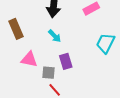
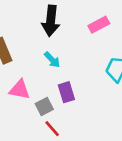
gray square: (49, 73) -> (44, 107), turned -32

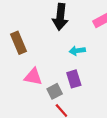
cyan arrow: (52, 60) -> (77, 51), moved, turned 126

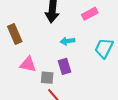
gray square: (55, 91) -> (47, 78), turned 32

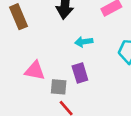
brown rectangle: (15, 34) -> (19, 17), moved

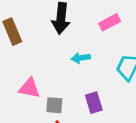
purple rectangle: (80, 73) -> (94, 103), moved

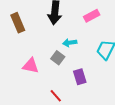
gray square: (54, 105) -> (58, 58), moved, turned 32

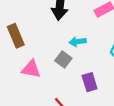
brown rectangle: (18, 23) -> (16, 36), moved

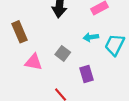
cyan arrow: (78, 42) -> (91, 37), moved

